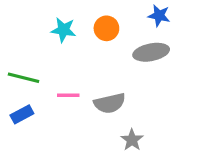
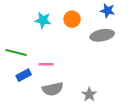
gray semicircle: (110, 103) -> (53, 89), moved
blue rectangle: (22, 114) -> (24, 75), moved

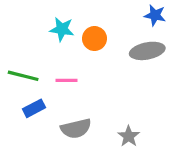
orange circle: (72, 19) -> (94, 39), moved
pink line: (46, 64) -> (67, 80), moved

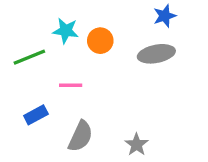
blue star: (155, 15) -> (165, 16), turned -30
green line: (23, 76) -> (29, 57), moved, turned -36
gray semicircle: (76, 129) -> (80, 136), turned -52

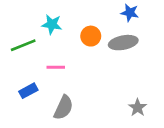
blue star: (165, 16) -> (130, 13), turned 30
orange circle: (100, 41) -> (91, 36), moved
gray star: (137, 145) -> (138, 108), moved

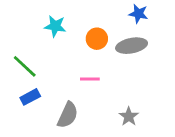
green line: (23, 45) -> (25, 66), moved, turned 65
pink line: (56, 67) -> (90, 79), moved
gray star: (138, 108) -> (129, 116), moved

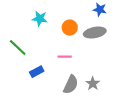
blue rectangle: (30, 97) -> (37, 72), moved
gray semicircle: (68, 115) -> (71, 85), moved

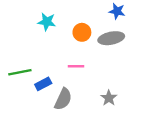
green line: (18, 48) -> (20, 72), moved, turned -54
gray semicircle: (71, 85) -> (63, 99), moved

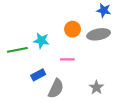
cyan star: (47, 22) -> (41, 41), moved
green line: (20, 72) -> (17, 50), moved

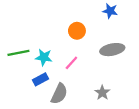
gray ellipse: (99, 34) -> (112, 50), moved
cyan star: (41, 41) -> (44, 57), moved
pink line: (67, 59) -> (71, 63), turned -48

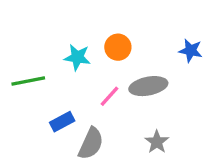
blue star: (110, 11) -> (191, 51), moved
gray ellipse: (112, 50) -> (148, 86), moved
cyan star: (44, 57) -> (77, 57), moved

